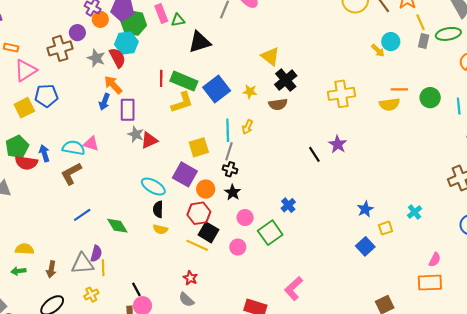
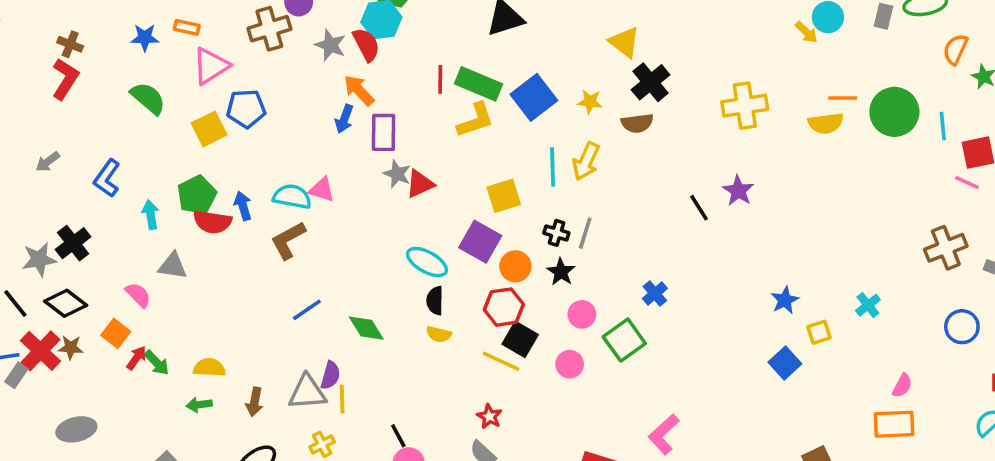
green circle: (430, 98) -> (894, 112), size x1.4
yellow arrow: (247, 127) -> (586, 161), size x1.5
gray line: (229, 151) -> (585, 233), moved

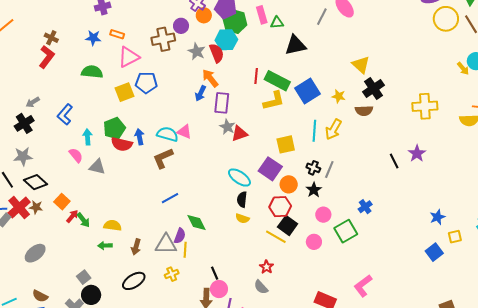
green semicircle: (148, 98) -> (92, 72), turned -40
black cross: (73, 243) -> (24, 123), moved
pink semicircle: (138, 295) -> (76, 155), moved
green diamond: (366, 328) -> (196, 223), moved
gray ellipse: (76, 429) -> (35, 253), turned -30

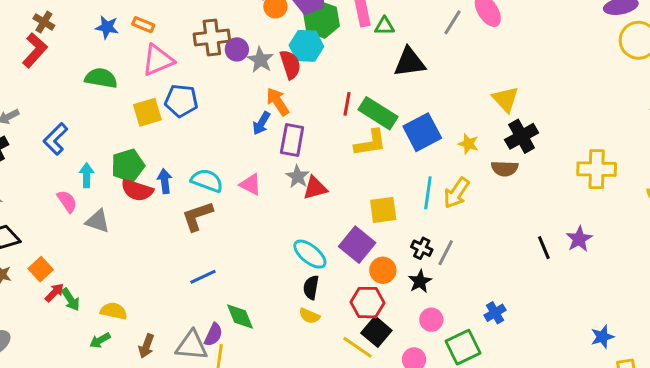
purple circle: (181, 26) -> (237, 49), moved
pink triangle: (184, 132) -> (250, 184), moved
green arrow: (105, 246) -> (100, 340), turned -32

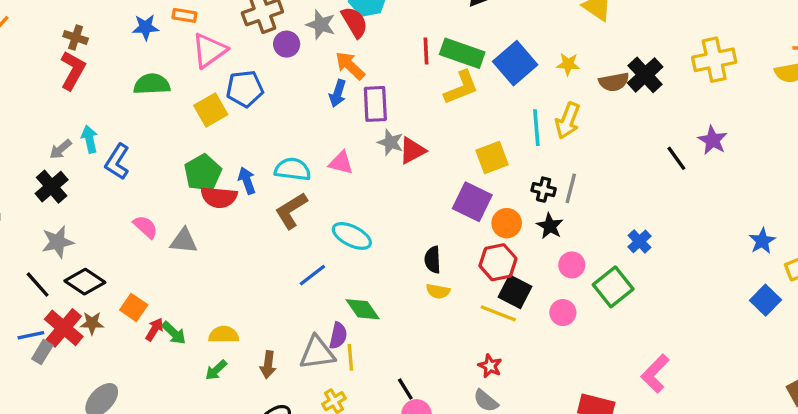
purple circle: (237, 49) -> (287, 44), moved
black cross: (522, 136) -> (645, 75), moved
cyan arrow: (87, 175) -> (90, 139), moved
cyan ellipse: (310, 254) -> (352, 236), moved

